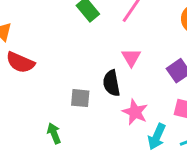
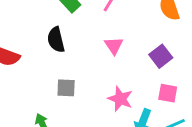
black semicircle: (111, 83) -> (56, 40), moved

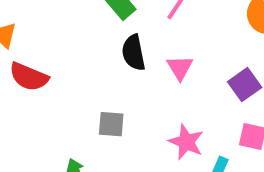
black semicircle: (56, 40) -> (134, 53), moved

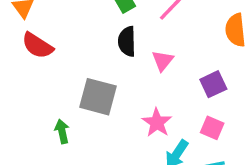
gray square: (111, 124) -> (98, 97), size x1.6

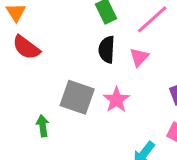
pink triangle: (163, 61) -> (139, 57), moved
pink star: (157, 123) -> (116, 100), moved

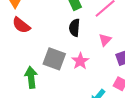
pink triangle: (139, 57) -> (105, 40), moved
green arrow: (43, 126) -> (31, 77), size x1.5

